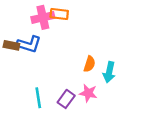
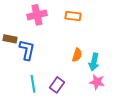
orange rectangle: (59, 14) -> (73, 16), moved
blue L-shape: (29, 44) -> (27, 50), moved, turned -95
pink star: (88, 93) -> (97, 82), moved

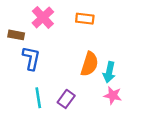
pink cross: (37, 15) -> (43, 17), turned -30
brown rectangle: (10, 39) -> (16, 35), moved
orange semicircle: (77, 55) -> (89, 64), size x1.5

